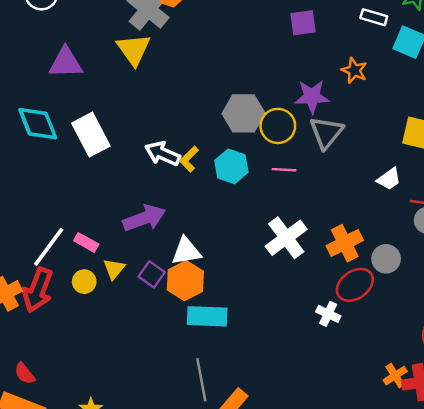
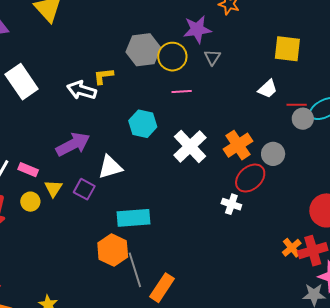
gray triangle: (326, 133) -> (212, 57), size x0.6
yellow L-shape: (189, 159) -> (104, 76), moved, turned 45
cyan hexagon: (231, 166) -> (143, 124), moved
orange hexagon: (185, 281) -> (113, 250), moved

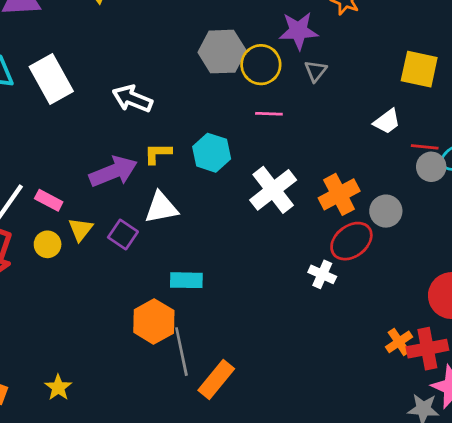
yellow L-shape: (104, 76) -> (158, 153), moved
cyan rectangle: (133, 218) -> (186, 280), size x0.7

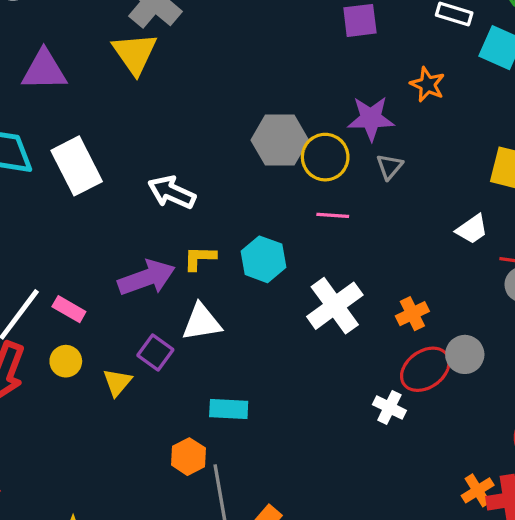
orange cross: (339, 194) -> (412, 314), size x0.7
gray circle: (386, 211) -> (465, 354), moved
yellow triangle: (81, 229) -> (117, 382), moved
orange hexagon: (154, 321) -> (188, 457), size x0.7

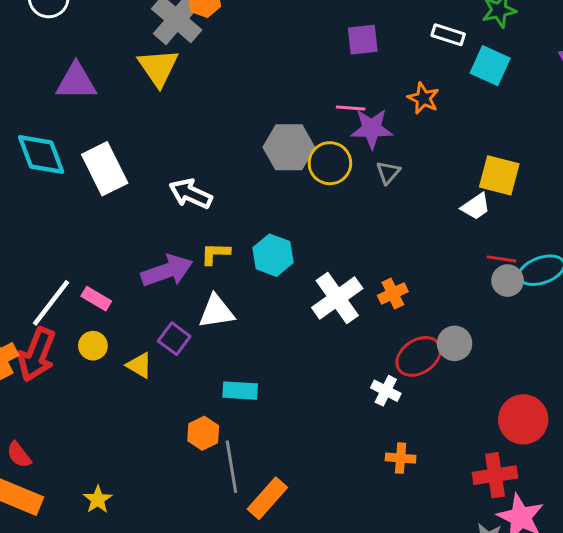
pink line: (333, 215) -> (351, 108), moved
white trapezoid: (472, 229) -> (476, 206), moved
orange cross: (412, 314) -> (393, 294), moved
yellow triangle: (117, 382) -> (139, 365), turned -40
orange cross: (478, 490) -> (401, 458), moved, turned 36

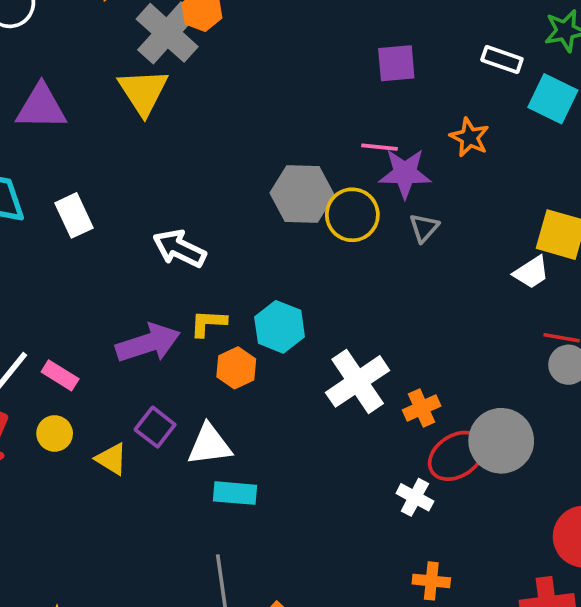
white rectangle: (105, 169) -> (74, 215), size x0.7
orange cross: (393, 294) -> (422, 408), moved
white triangle: (216, 312) -> (209, 445), moved
gray circle: (455, 343) -> (501, 441), size x1.5
orange hexagon: (203, 433) -> (236, 368), moved

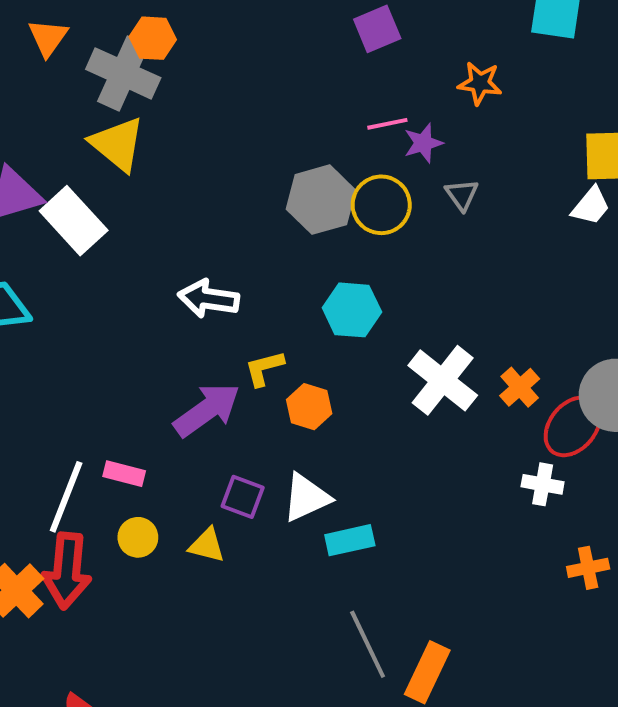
purple star: (405, 173) -> (423, 143), size x0.7
white rectangle: (74, 215) -> (74, 221), moved, size x1.4
cyan hexagon: (280, 327) -> (352, 310), moved

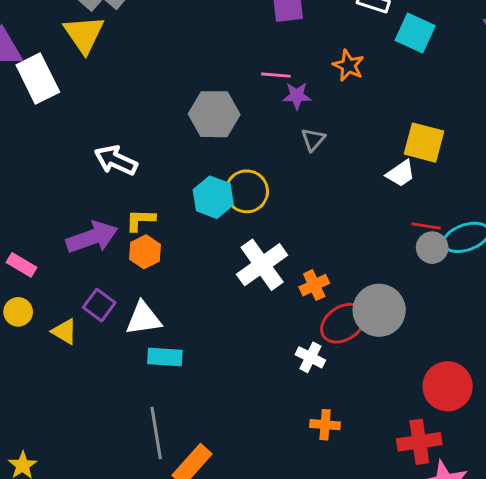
yellow circle: (381, 205) -> (247, 191), moved
orange hexagon: (309, 407) -> (145, 252), moved

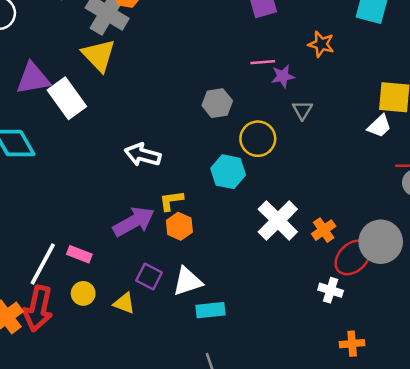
gray hexagon: (214, 114) -> (217, 103), size x0.7
yellow circle: (247, 191) -> (258, 139), moved

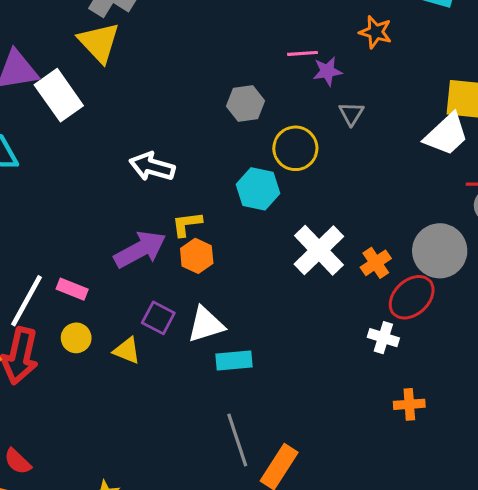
white trapezoid: (379, 126) -> (446, 134), size x1.5
gray circle: (381, 242) -> (440, 251), moved

